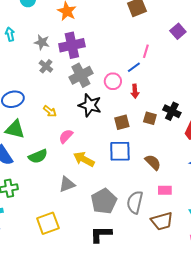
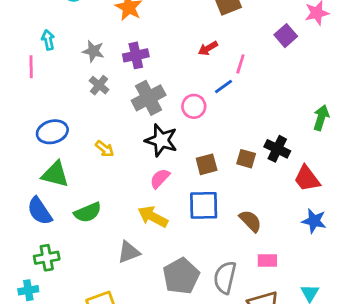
purple cross: (72, 45) -> (136, 55), size x0.7
red arrow: (135, 91) -> (208, 48), moved, turned 64
pink semicircle: (66, 136) -> (160, 178), moved

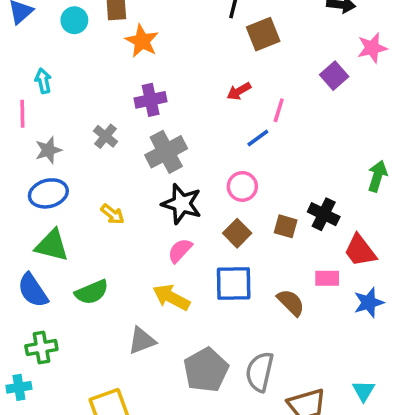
gray star: (93, 51) -> (48, 150), moved, turned -30
pink circle: (194, 106) -> (242, 186), moved
brown square: (207, 164) -> (237, 233), turned -30
blue star: (314, 221) -> (369, 303), turned -30
pink rectangle: (267, 261) -> (327, 278), moved

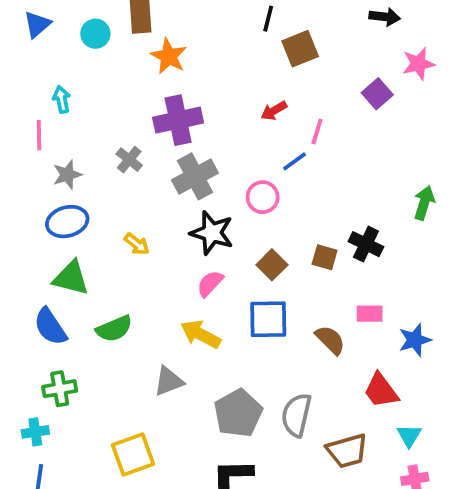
purple cross: (151, 100) -> (178, 120), size x1.4
pink circle: (242, 186) -> (263, 197), moved
red trapezoid: (360, 251) -> (381, 391), moved

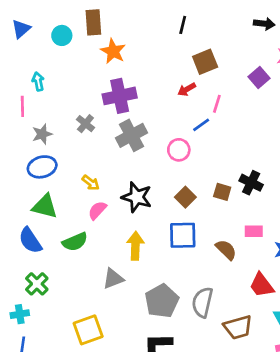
brown square: (300, 49) -> (205, 62), moved
black star: (212, 233) -> (137, 197), moved
pink semicircle: (210, 284) -> (97, 210), moved
yellow arrow: (201, 334) -> (135, 246), turned 64
green cross: (60, 389) -> (37, 284), turned -35

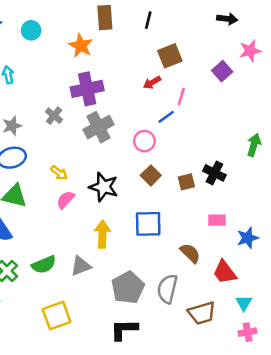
brown rectangle: (93, 22) -> (105, 18), moved
brown square: (222, 192) -> (186, 182), turned -30
brown square: (185, 197) -> (151, 175), moved
green semicircle: (75, 242) -> (44, 265), moved
brown semicircle: (226, 250) -> (190, 253), moved

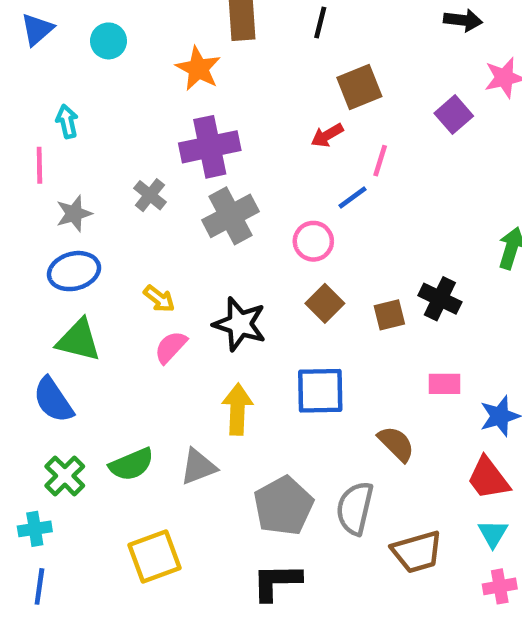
red trapezoid: (225, 272) -> (488, 478), moved

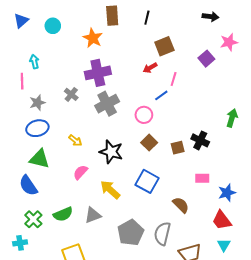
pink semicircle: (171, 347) -> (80, 172), moved
blue square: (320, 391) -> (147, 181), turned 30
yellow arrow: (237, 409) -> (110, 190), turned -50

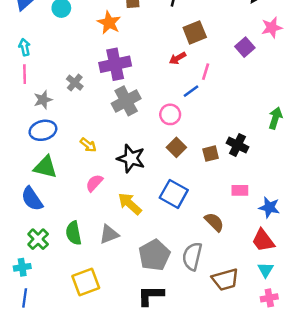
cyan arrow: (34, 62) -> (25, 47), moved
gray cross: (71, 94) -> (75, 83), moved
blue star: (227, 193) -> (269, 207), turned 30
green semicircle: (63, 214) -> (74, 233), turned 102

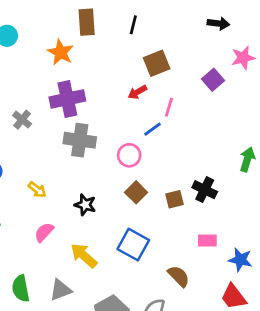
gray cross: (126, 101) -> (80, 140), turned 36
black star: (131, 158) -> (85, 205), size x0.7

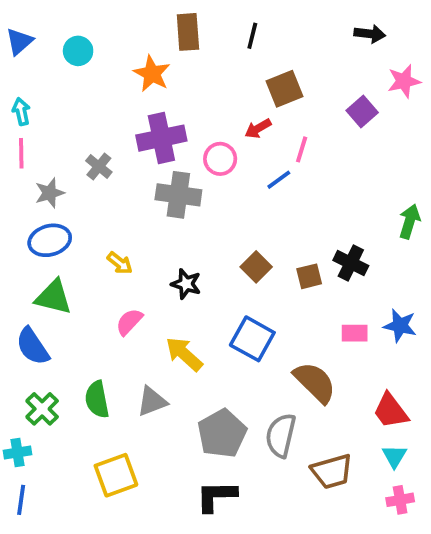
pink circle: (129, 155) -> (220, 159), moved
blue star: (240, 260) -> (400, 326), moved
brown semicircle: (179, 276) -> (315, 382), size x1.4

